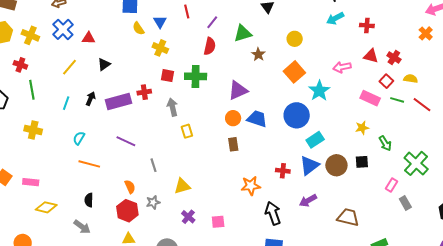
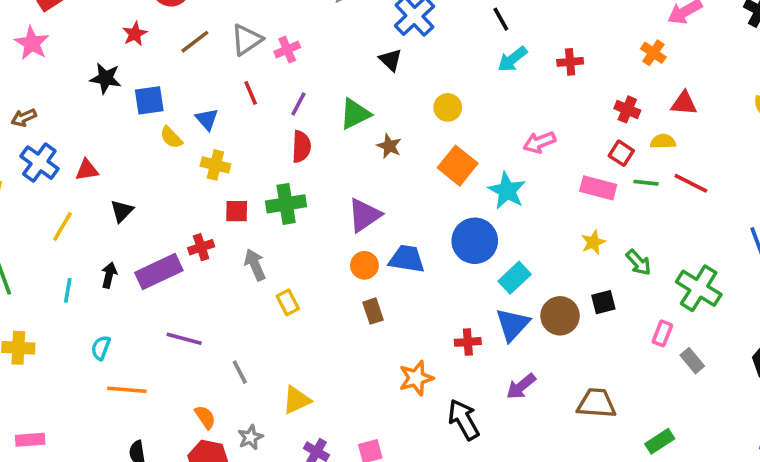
orange cross: (426, 33) -> (653, 53), moved
red triangle: (371, 56) -> (684, 103), moved

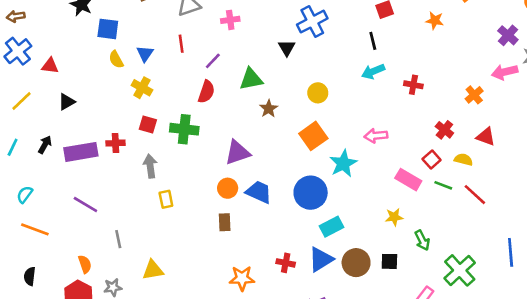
pink cross: (287, 50) -> (230, 20), moved

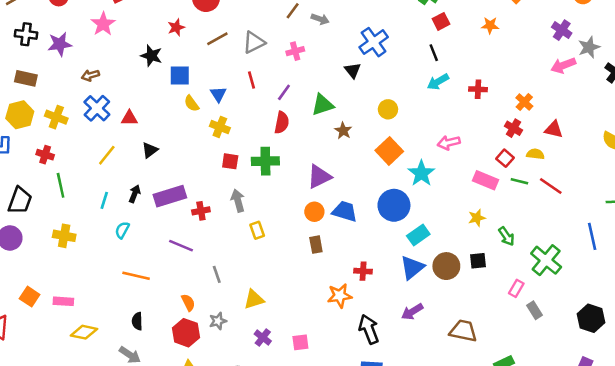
orange cross: (474, 95) -> (524, 102), moved
red cross: (116, 143) -> (201, 211), moved
cyan semicircle: (25, 194) -> (122, 230), moved
red cross: (286, 263) -> (363, 271), moved

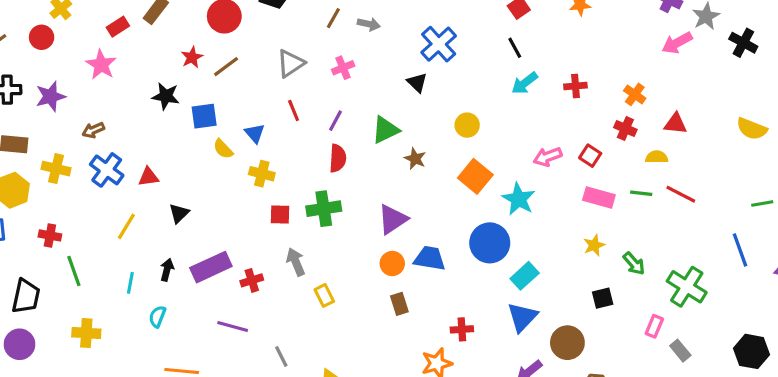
brown line: (217, 39) -> (226, 67), moved
yellow cross: (56, 117) -> (56, 169), moved
red square: (505, 158) -> (590, 156), moved
brown circle: (446, 266) -> (567, 343), moved

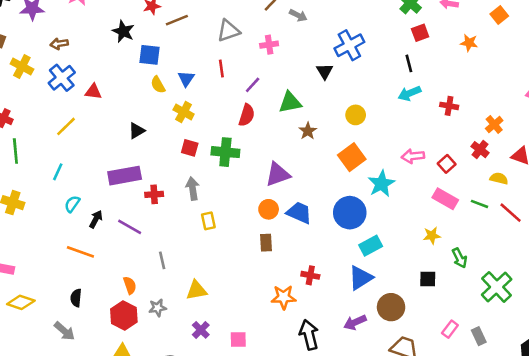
black triangle: (179, 213) -> (137, 131), moved
black arrow: (167, 270) -> (96, 219), moved
pink rectangle: (654, 326) -> (450, 329), moved

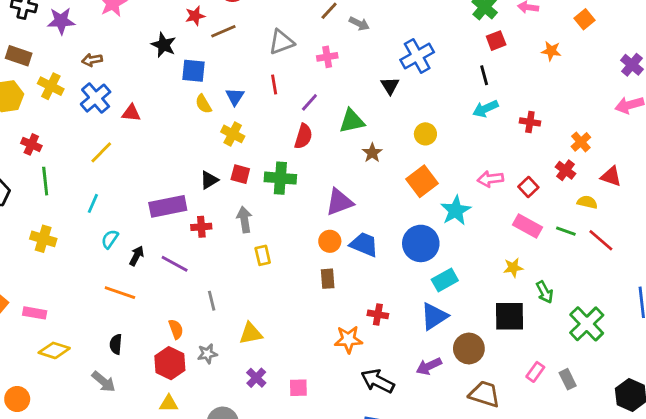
black triangle: (137, 131) -> (209, 180), moved
black square: (428, 279) -> (509, 316), size x1.6
black arrow: (309, 335) -> (378, 381), turned -48

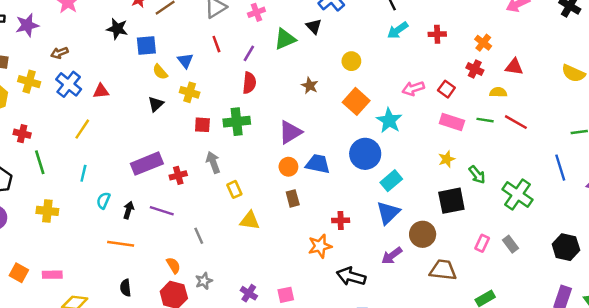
green triangle: (352, 121) -> (285, 39), moved
black triangle: (209, 180) -> (156, 104), moved
yellow triangle: (251, 333) -> (250, 221), moved, turned 30

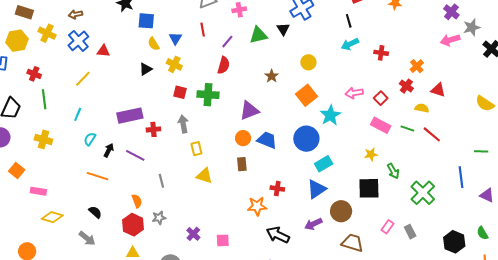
orange square: (19, 273) -> (17, 171), moved
black semicircle: (125, 288) -> (95, 212), turned 128

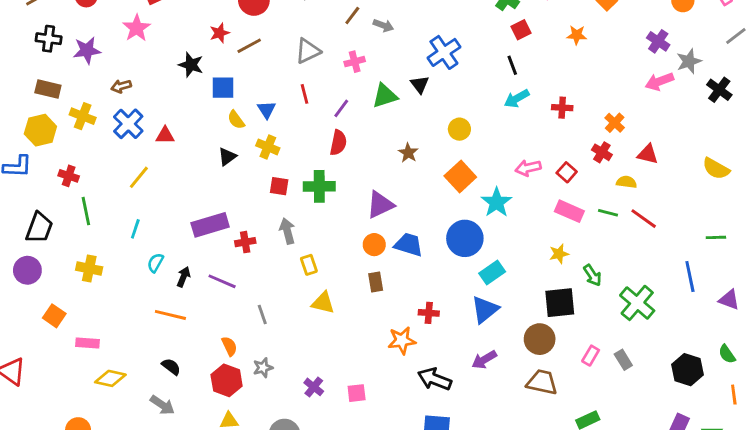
brown circle: (341, 211) -> (540, 339), moved

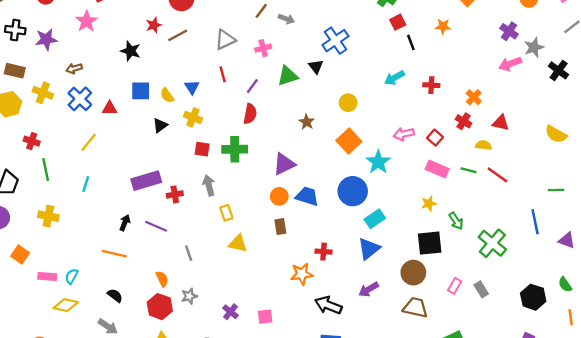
black line: (512, 65) -> (411, 42), moved
blue square: (223, 88) -> (141, 91), moved
cyan semicircle: (155, 263) -> (72, 276), moved

